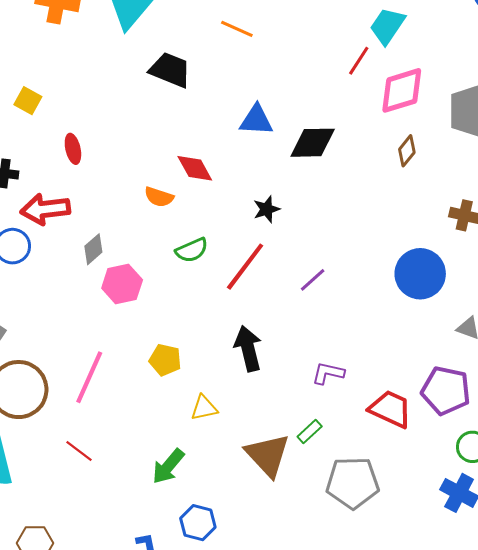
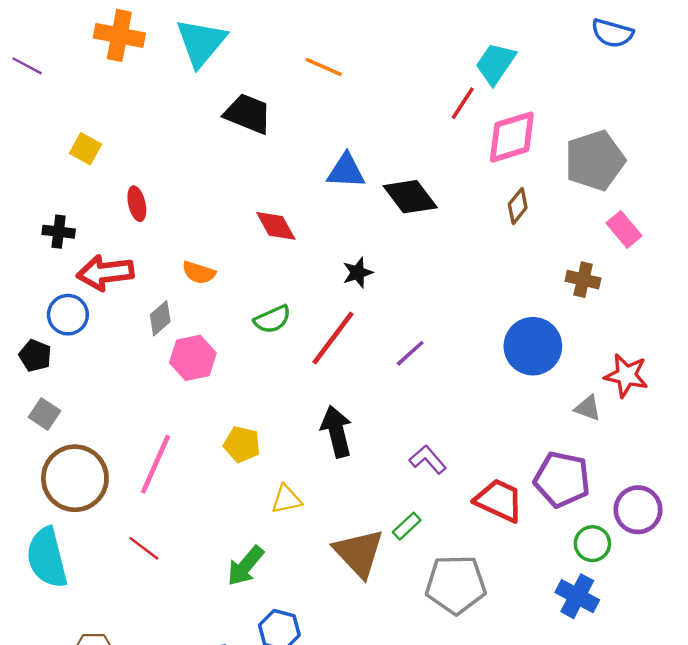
black diamond: (313, 143) -> (410, 197), turned 54
orange semicircle: (159, 197) -> (199, 273), moved
purple L-shape: (328, 373) -> (428, 460), turned 36

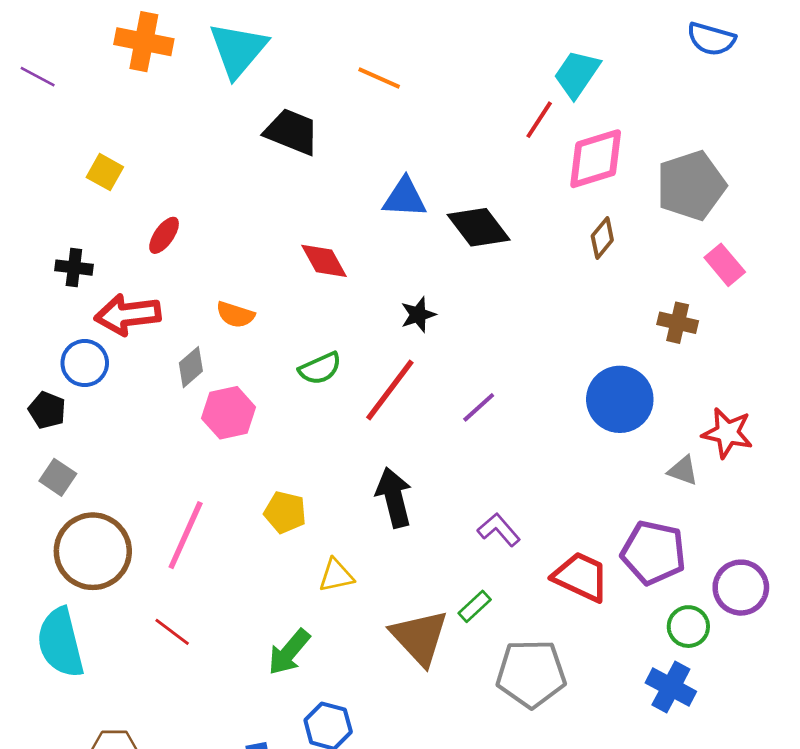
red ellipse: (137, 204) -> (164, 235), turned 48

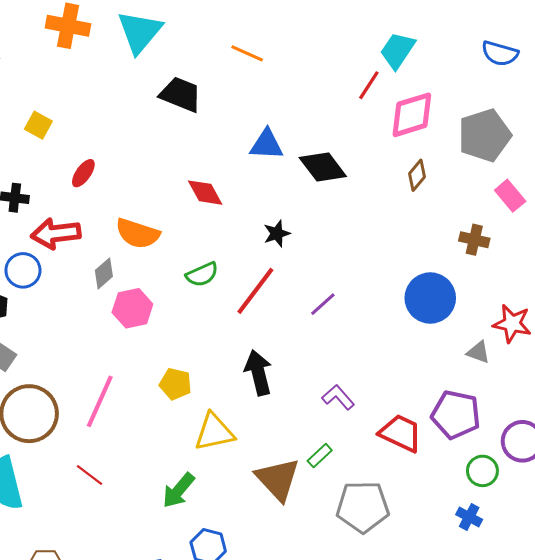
blue semicircle: (711, 39) -> (500, 53), moved
orange semicircle: (235, 315) -> (138, 234), size x1.5
yellow triangle: (336, 575) -> (214, 432), size x1.5
blue cross: (671, 687) -> (469, 517), size x0.7

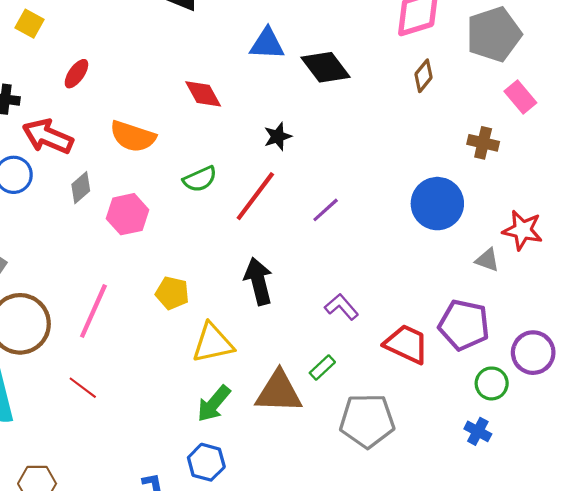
red arrow: (56, 234) -> (48, 136), turned 30
gray diamond: (104, 273) -> (81, 188), moved
brown triangle: (278, 479) -> (279, 392), turned -45
green arrow: (179, 490) -> (214, 404), moved

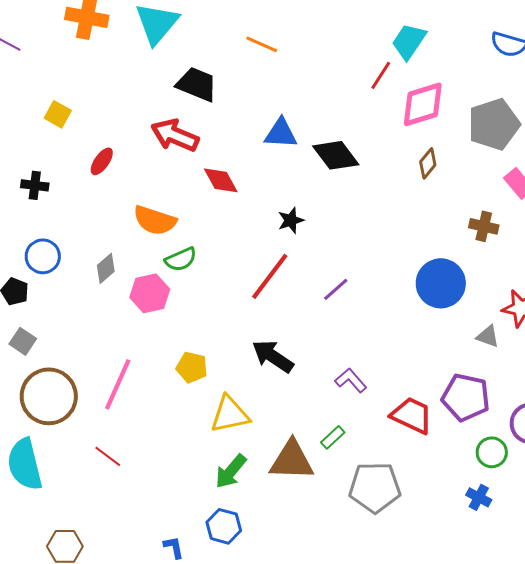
red arrow: (48, 136) -> (175, 135), moved
green semicircle: (200, 179) -> (181, 259), moved
black arrow: (258, 281) -> (273, 356), turned -42

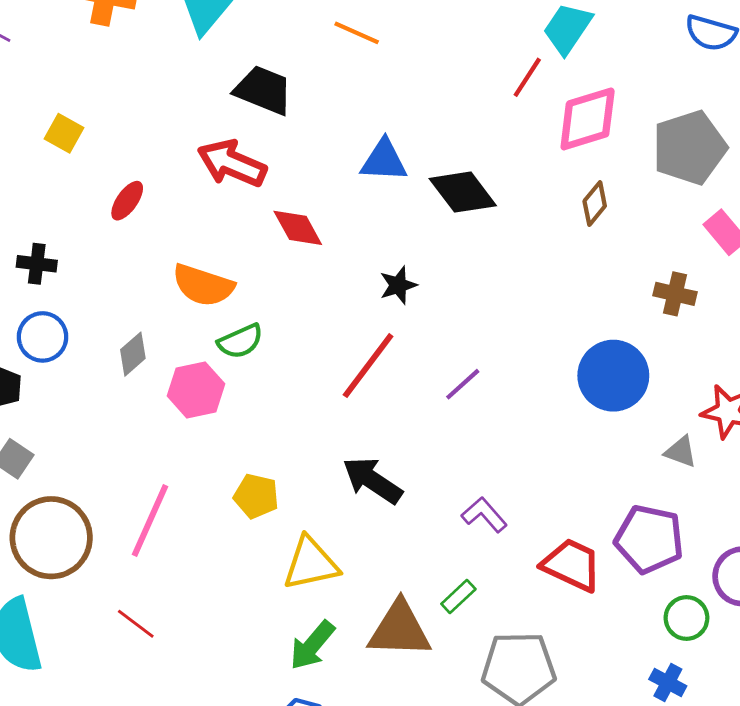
black cross: (35, 185) -> (37, 264), moved

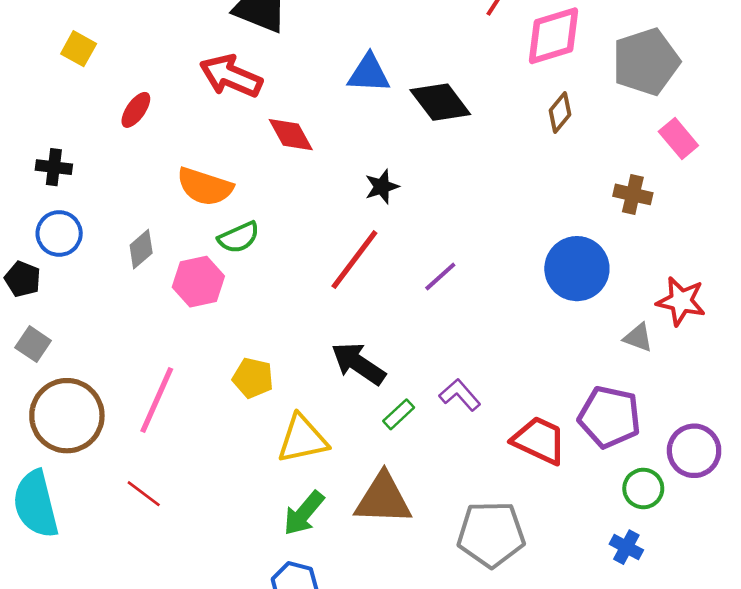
green rectangle: (458, 596) -> (399, 414), moved

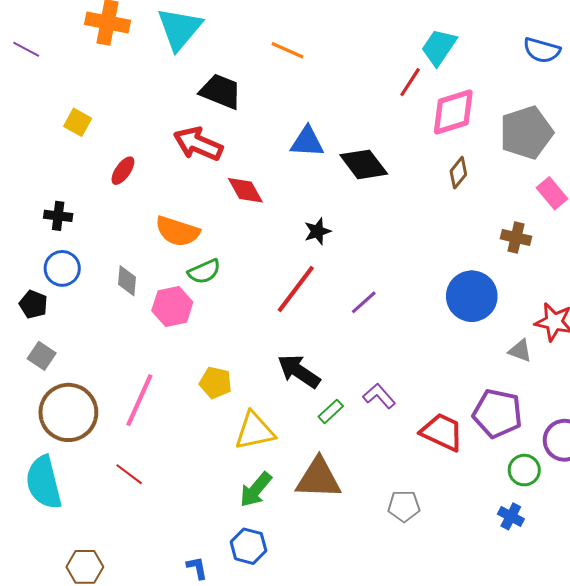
gray diamond: (141, 249) -> (127, 281), turned -44
gray pentagon: (491, 534) -> (404, 506), size x0.6

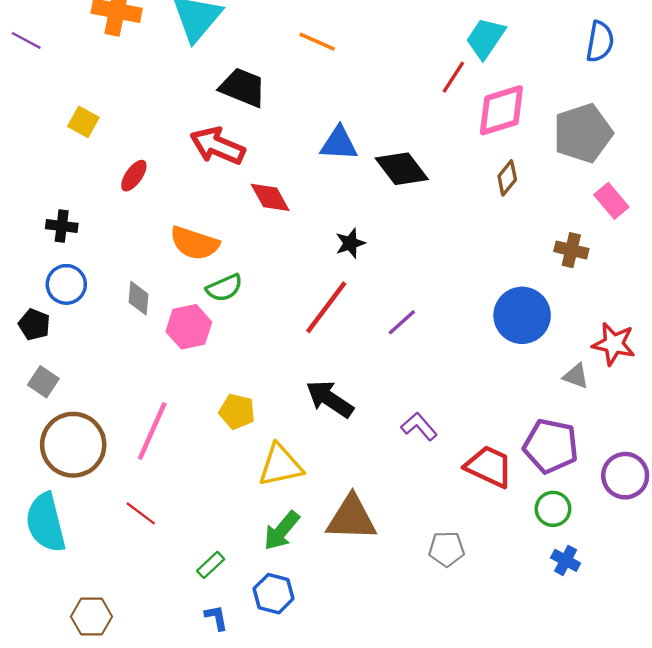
blue semicircle: (542, 50) -> (600, 42), turned -96
green rectangle: (331, 411) -> (211, 565), moved
green circle: (524, 470) -> (553, 509), moved

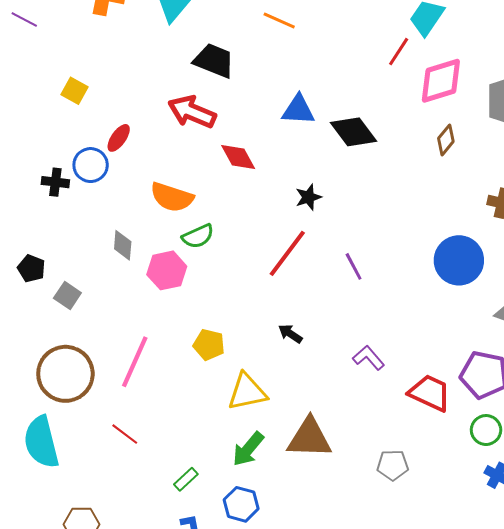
blue circle: (66, 284) -> (91, 165), moved
purple line: (402, 322) -> (354, 266), turned -76
gray square: (43, 382) -> (67, 296), moved
black arrow: (330, 399) -> (290, 334), size x0.6

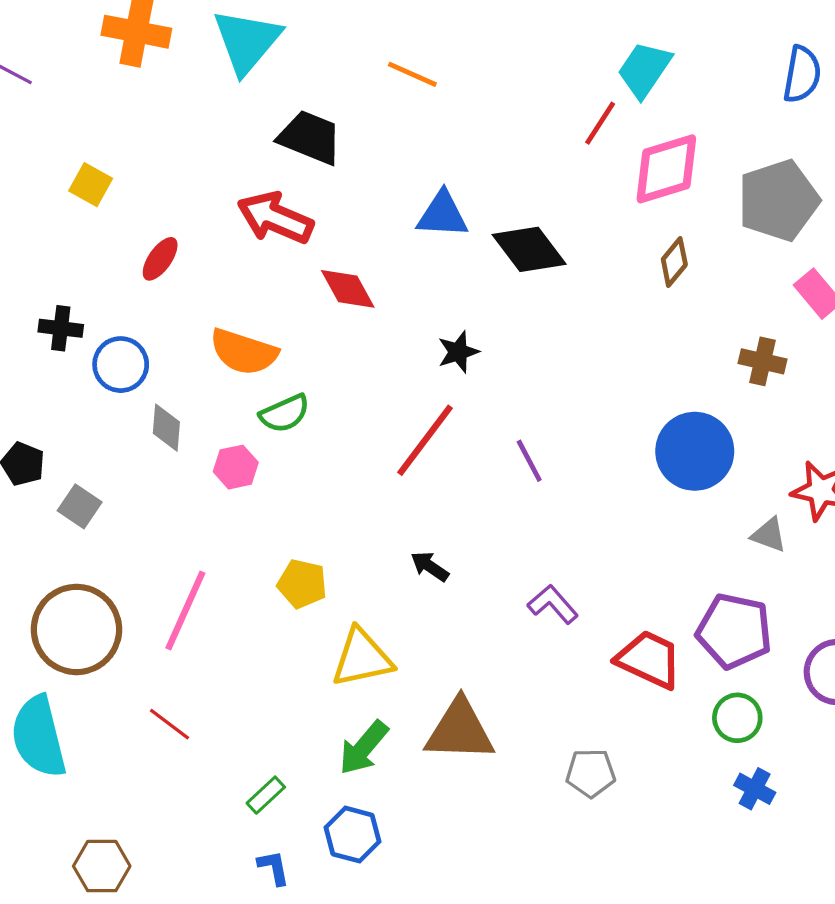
blue circle: (91, 165) -> (121, 365), moved
pink hexagon: (167, 270) -> (236, 467), size x0.7

